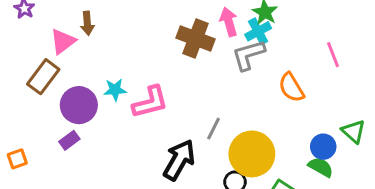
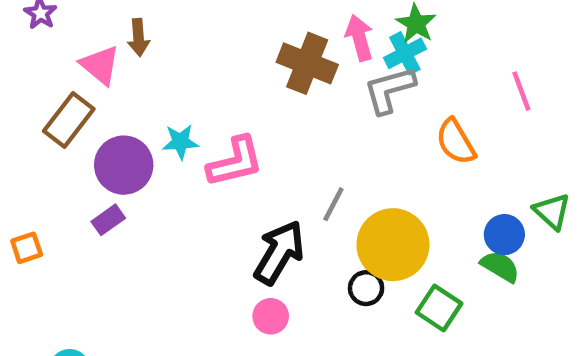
pink triangle: (63, 41) -> (100, 65), turned -44

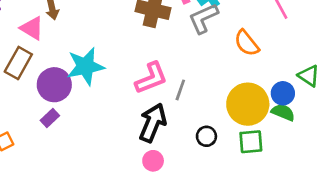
cyan star: (180, 142) -> (85, 66), size x1.8
pink L-shape: (235, 162) -> (151, 78), moved
yellow circle: (393, 245) -> (248, 104), moved
green square: (439, 308) -> (251, 142), turned -30

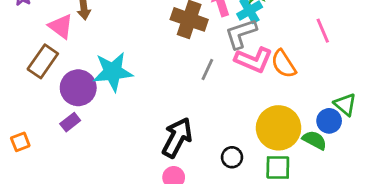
pink L-shape: (151, 78) -> (254, 60), moved, turned 39
gray line: (180, 90) -> (207, 69), moved
blue circle: (283, 93) -> (329, 121), moved

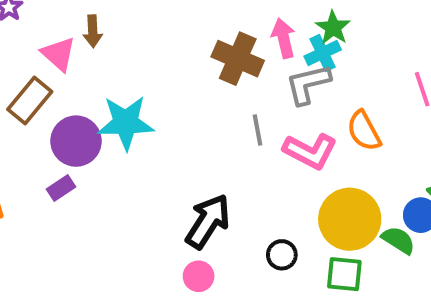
pink L-shape: (254, 60) -> (310, 151), moved
gray line: (207, 69) -> (258, 130), turned -40

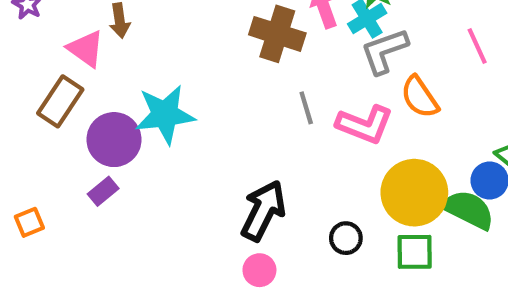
gray L-shape: (308, 84) -> (384, 51), moved
green semicircle: (398, 240) -> (469, 210), size x1.4

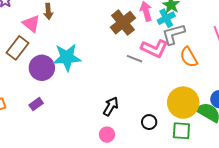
brown cross: (277, 34) -> (123, 23), turned 30
gray line: (306, 108) -> (134, 59), turned -56
pink L-shape: (365, 125) -> (154, 48), moved
purple rectangle: (103, 191) -> (36, 104), moved
black arrow: (263, 211) -> (111, 106), size x0.7

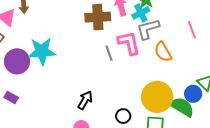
brown cross: (123, 23) -> (98, 17), turned 35
pink L-shape: (154, 48) -> (129, 43), turned -128
gray line: (134, 59) -> (109, 53), turned 49
purple rectangle: (36, 104) -> (11, 97), turned 64

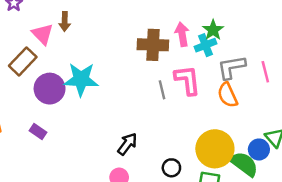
gray L-shape: (148, 29) -> (231, 67), moved

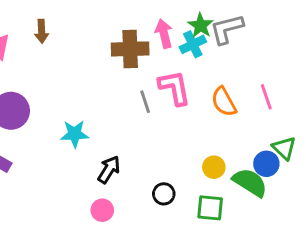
brown arrow: (65, 22) -> (42, 31), moved
gray L-shape: (231, 67) -> (227, 29), moved
pink line: (265, 72) -> (266, 97), moved
cyan star: (81, 79) -> (75, 134), moved, size x0.7
yellow circle: (215, 149) -> (214, 167), size x0.5

